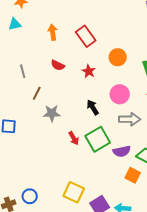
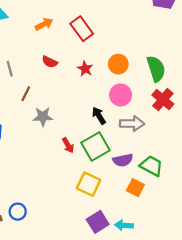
orange arrow: (53, 32) -> (44, 24), turned 70
orange circle: (118, 57) -> (118, 64), moved
black arrow: (93, 107) -> (99, 116), moved
yellow square: (74, 192) -> (89, 184), moved

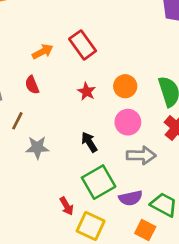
orange arrow: (44, 24) -> (43, 52), moved
red semicircle: (50, 62) -> (32, 85), moved, turned 42
black arrow: (99, 116) -> (89, 142), moved
red arrow: (68, 145) -> (67, 206), moved

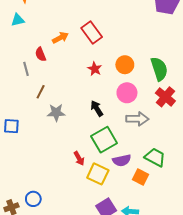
red semicircle: (32, 85) -> (41, 54), moved
purple semicircle: (131, 198) -> (122, 160), moved

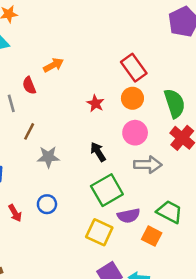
red rectangle: (92, 32) -> (134, 68), moved
red arrow: (79, 158) -> (15, 213), moved
blue circle: (33, 199) -> (47, 204), moved

